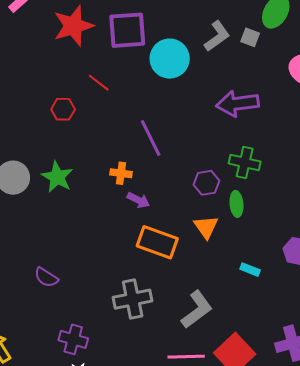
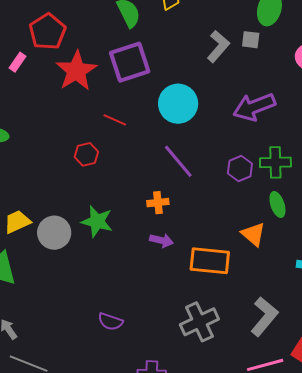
cyan circle: (170, 59) -> (178, 104), moved
purple hexagon: (206, 183) -> (240, 169), moved
purple arrow: (138, 200) -> (161, 240), moved

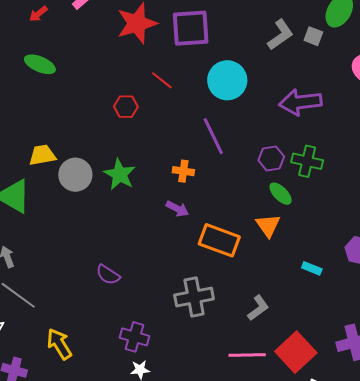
green ellipse: (277, 205) -> (281, 194), moved, turned -40
gray L-shape: (264, 317) -> (258, 308), size x0.7

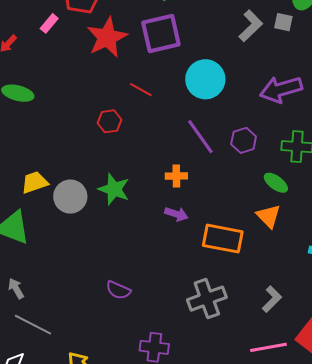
purple hexagon: (271, 158) -> (244, 140), moved

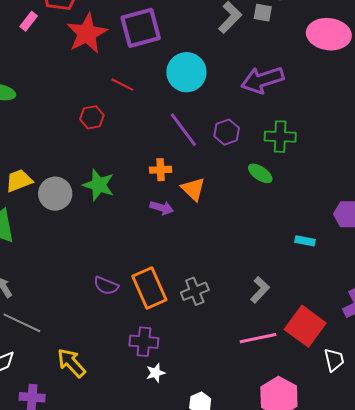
orange triangle: (269, 216) -> (193, 189), moved
orange rectangle: (223, 239) -> (149, 288), moved, turned 57
gray cross: (207, 299) -> (195, 291), size x0.7

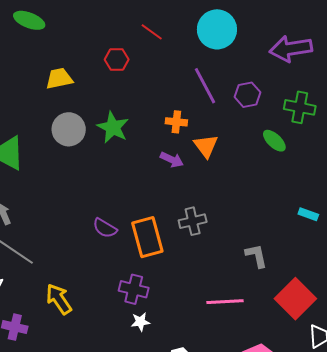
yellow trapezoid: (19, 181) -> (59, 79), moved
gray L-shape: (260, 290) -> (256, 256), turned -64
gray cross: (195, 291) -> (193, 221), moved
pink line: (258, 338) -> (225, 302), moved

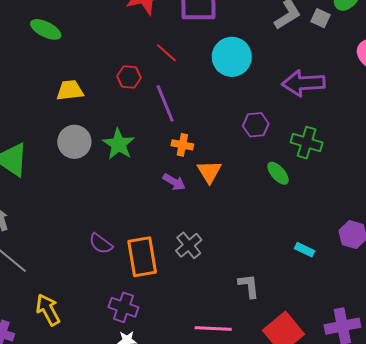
purple line: (205, 86) -> (165, 103), moved
gray cross: (193, 221) -> (189, 245), turned -32

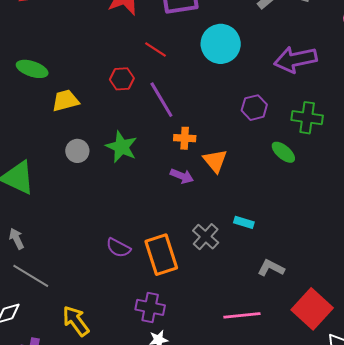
green ellipse: (46, 29) -> (32, 69), moved
gray circle: (74, 142) -> (77, 151), size x0.7
cyan rectangle: (305, 250) -> (244, 222), moved
gray L-shape: (249, 286) -> (271, 268), turned -48

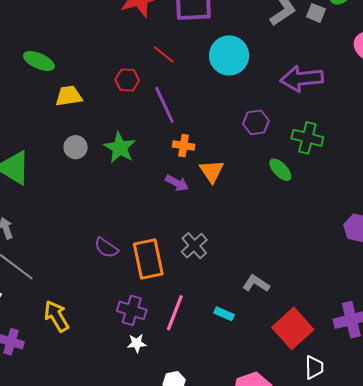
cyan rectangle: (244, 222) -> (224, 314), moved
pink line: (242, 315) -> (175, 313), moved, turned -69

